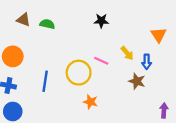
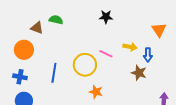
brown triangle: (24, 20) -> (37, 28), moved
yellow arrow: (127, 53) -> (130, 47), turned -40

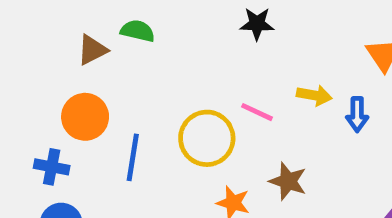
brown triangle: (37, 28) -> (92, 50), turned -48
orange circle: (24, 50) -> (85, 117), moved
brown star: (139, 73) -> (288, 181), moved

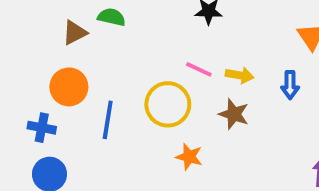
yellow arrow: (314, 95) -> (240, 75), moved
pink line: (257, 112) -> (199, 69), moved
brown star: (288, 181) -> (234, 114), moved

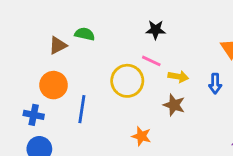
pink line: (199, 69) -> (151, 61), moved
yellow circle: (168, 104) -> (127, 81), moved

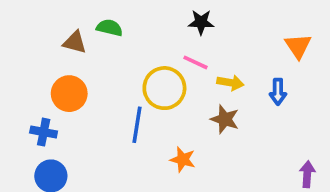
brown triangle: (58, 45) -> (75, 42), turned 42
blue line: (82, 109) -> (137, 125), moved

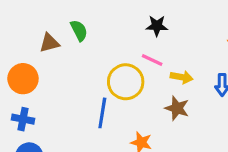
green semicircle: (109, 28) -> (79, 30), turned 50
brown triangle: (75, 42) -> (49, 43), turned -30
orange circle: (69, 94) -> (23, 79), moved

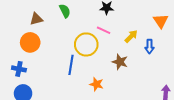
green semicircle: (79, 30) -> (65, 11), moved
yellow arrow: (182, 77) -> (131, 36), moved, turned -56
orange circle: (23, 79) -> (30, 42), moved

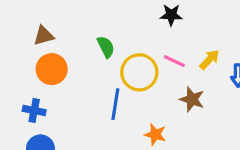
green semicircle: (65, 11) -> (106, 47), moved
brown triangle: (36, 19) -> (44, 36), moved
pink line: (104, 30) -> (174, 61), moved

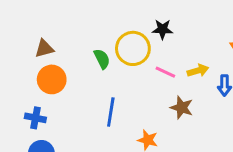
yellow arrow: (209, 60) -> (198, 71), turned 30
yellow circle: (139, 72) -> (133, 48), moved

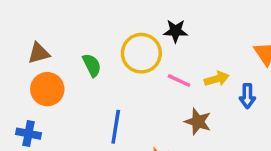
green semicircle: (102, 59) -> (92, 65), moved

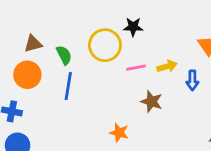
brown triangle: (39, 53) -> (33, 44), moved
pink line: (179, 81) -> (136, 68), turned -36
blue line: (116, 127) -> (68, 86), moved

